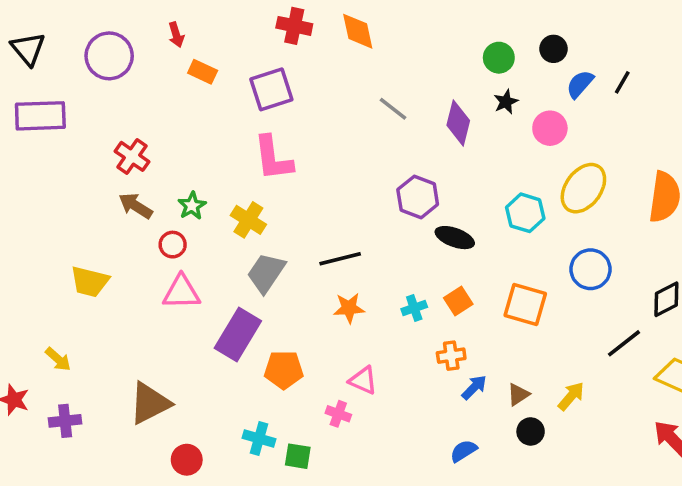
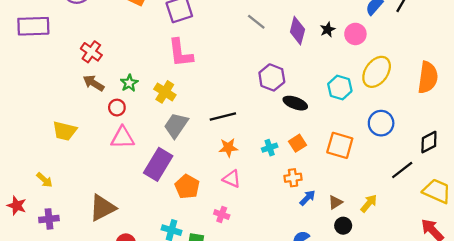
black star: (506, 102) -> (328, 30), moved
orange pentagon: (284, 370) -> (187, 187), turned 30
pink triangle: (363, 380) -> (232, 179), moved

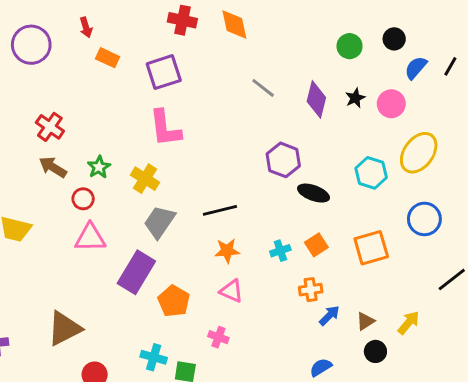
orange square: (340, 145) -> (371, 248), turned -32

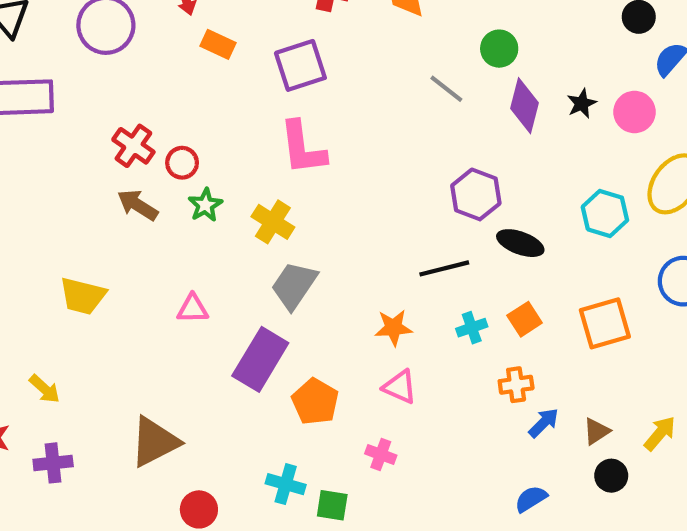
green circle: (350, 46) -> (499, 49), moved
red circle: (83, 199) -> (182, 163), moved
black line: (220, 210) -> (444, 268), moved
pink triangle: (90, 238) -> (193, 309), size x0.7

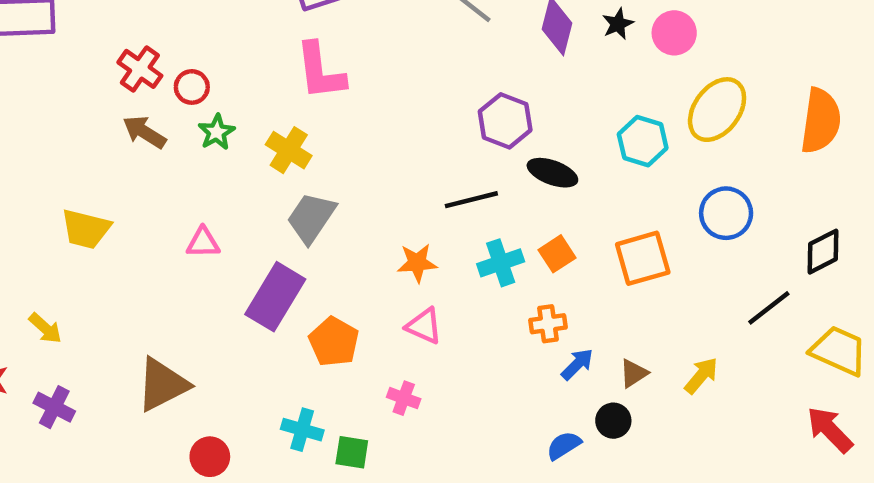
cyan cross: (472, 328) -> (501, 263), size x1.4
purple cross: (53, 463) -> (54, 407), turned 33
black circle: (611, 476) -> (613, 421), moved

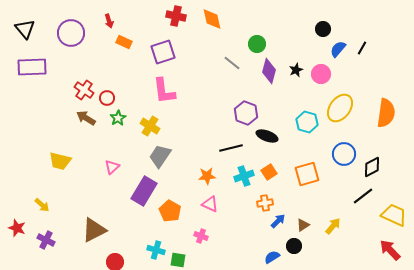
pink triangle: (203, 243) -> (112, 167), turned -42
black diamond: (823, 252) -> (372, 167), moved

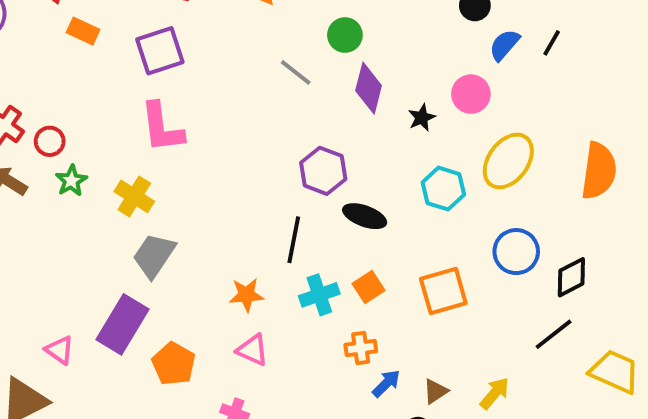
black star: (296, 70) -> (422, 118), moved
black line: (231, 148) -> (294, 240), turned -65
pink triangle: (112, 167) -> (59, 350), moved, turned -42

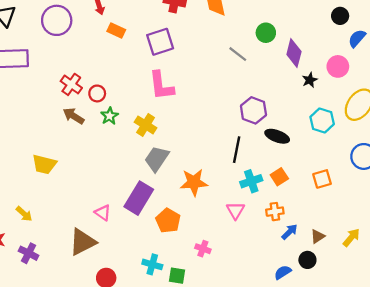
purple diamond: (369, 88) -> (294, 53), moved
orange square: (443, 291) -> (322, 179), size x0.7
orange star: (246, 295) -> (194, 182), moved, size x1.4
pink triangle: (252, 350) -> (235, 210), moved, turned 36

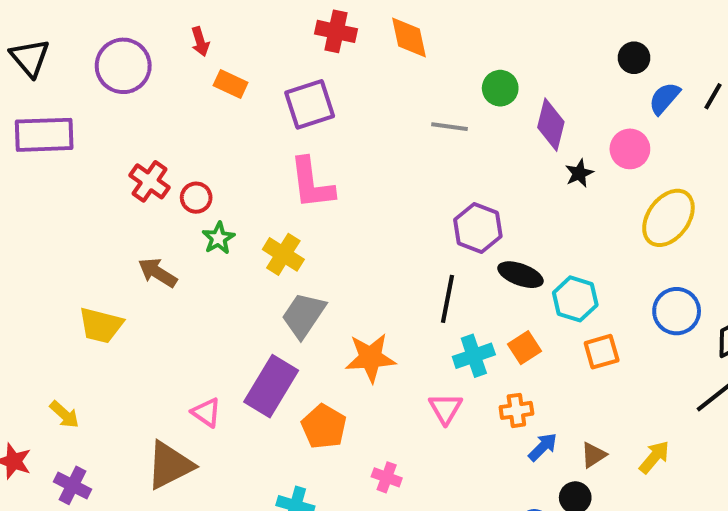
gray line: (238, 54) -> (450, 127), turned -30
brown arrow: (74, 116) -> (158, 273), moved
cyan hexagon: (322, 120) -> (575, 299), moved

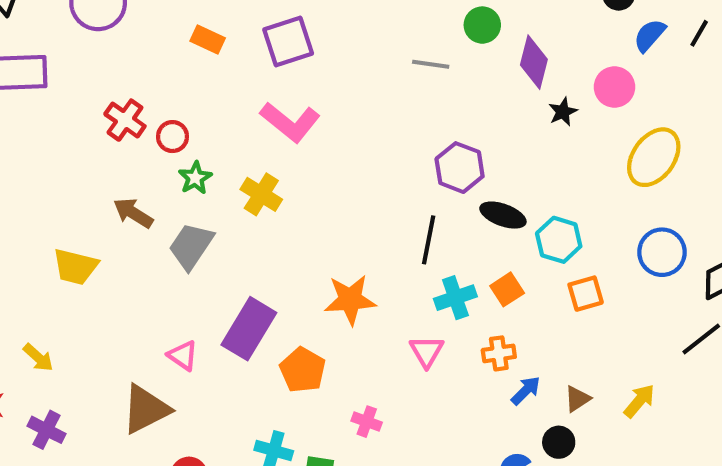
orange rectangle: (231, 84) -> (208, 39), moved
pink L-shape: (312, 183) -> (290, 122), turned -44
gray trapezoid: (304, 315) -> (191, 246), moved

